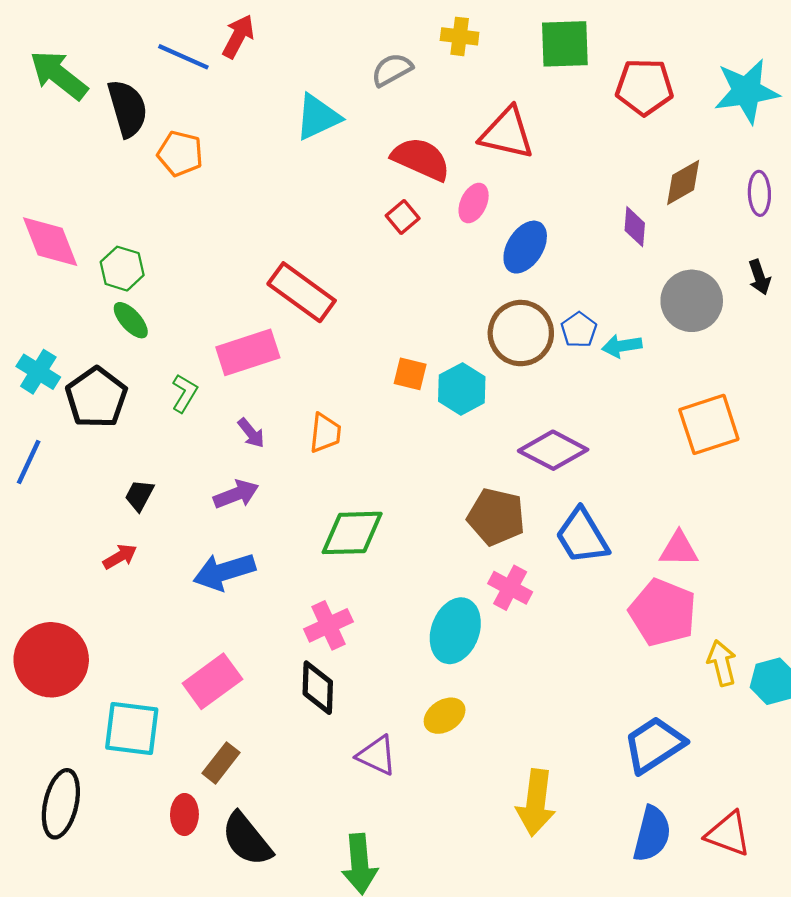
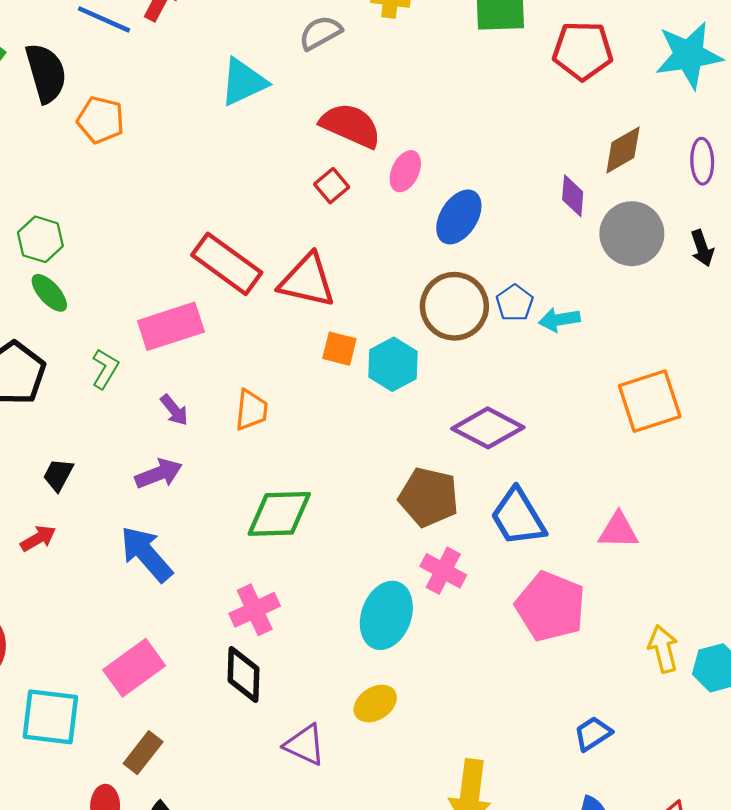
red triangle: (507, 133) -> (307, 281), moved
gray circle: (692, 301) -> (632, 234), moved
blue arrow: (224, 572) -> (146, 554), turned 66
pink pentagon: (663, 612) -> (550, 606), moved
blue trapezoid: (654, 745) -> (593, 734), size x0.6

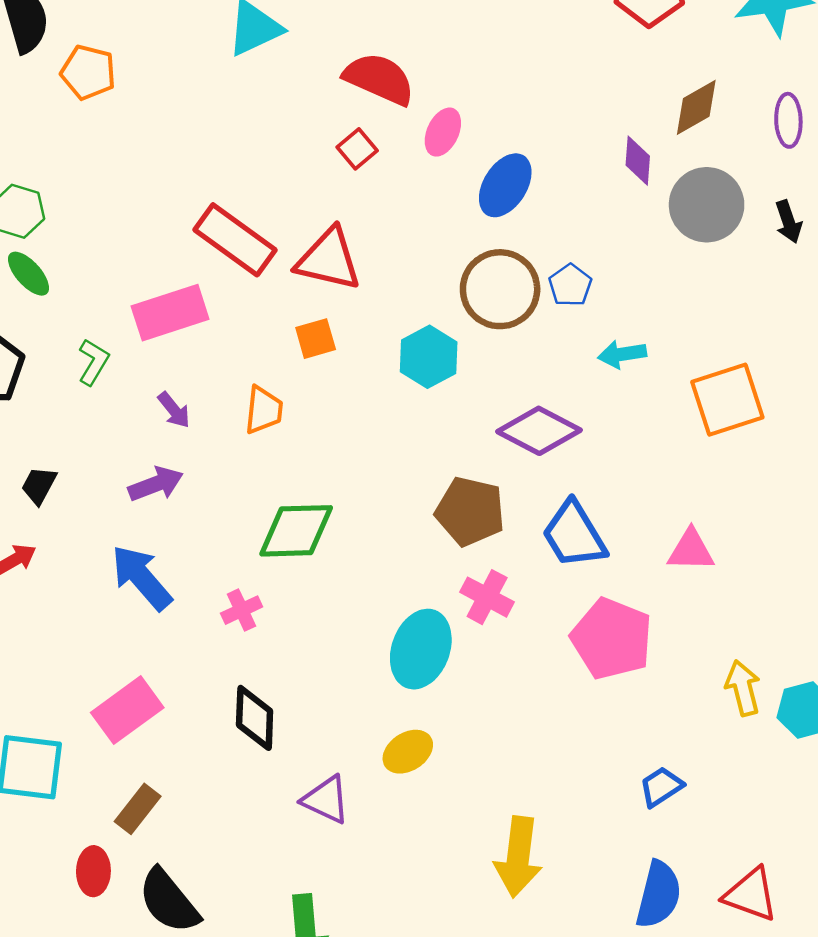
cyan arrow: (559, 320) -> (622, 354), moved
orange square: (339, 349) -> (316, 339), moved, turned -30
pink cross: (255, 610) -> (242, 610), moved, size x0.7

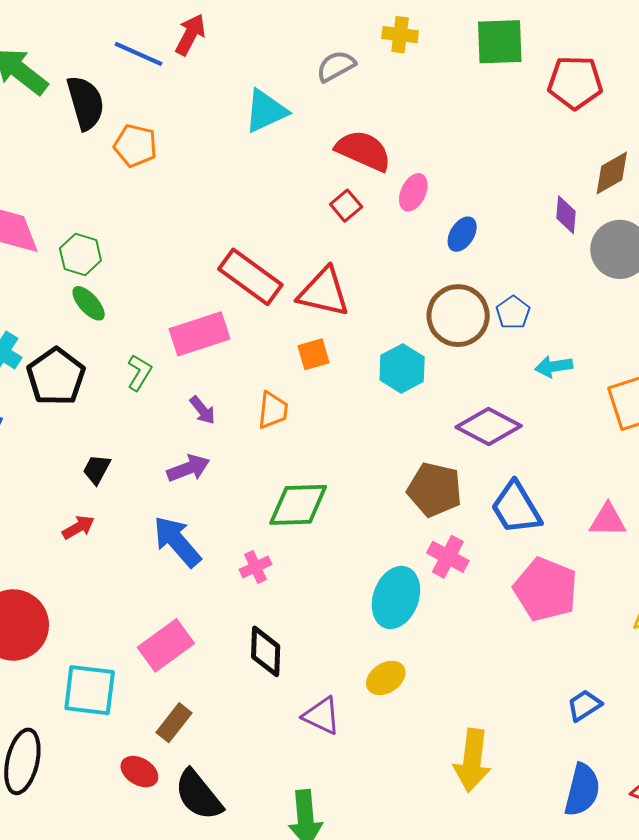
blue ellipse: (505, 185) -> (462, 234), size x0.7
red ellipse: (93, 871) -> (139, 772), turned -60

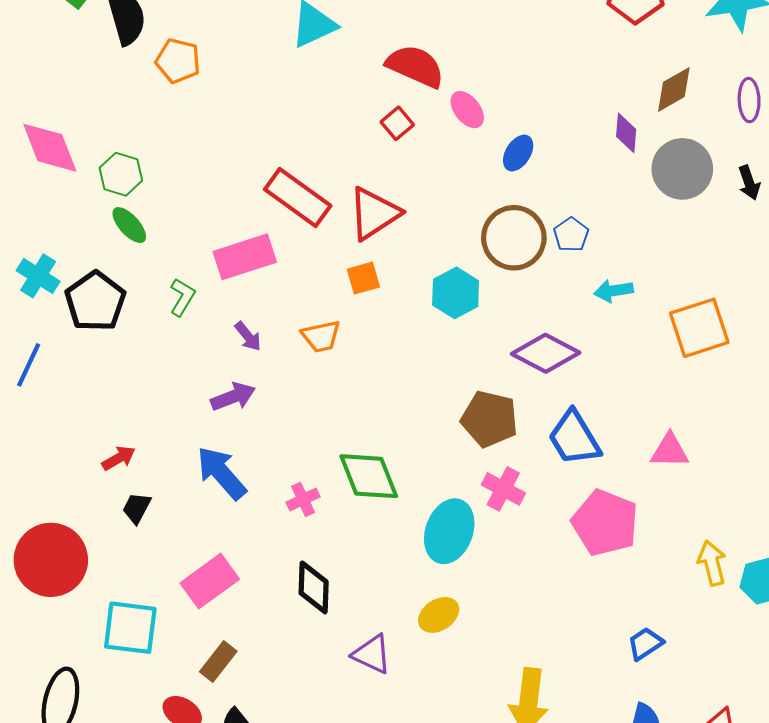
pink ellipse: (413, 192) -> (467, 110), turned -63
red triangle: (324, 292) -> (374, 213), turned -46
orange trapezoid: (273, 410) -> (321, 336), turned 72
black trapezoid: (97, 469) -> (137, 508), moved
green diamond: (298, 505) -> (369, 476), moved, turned 70

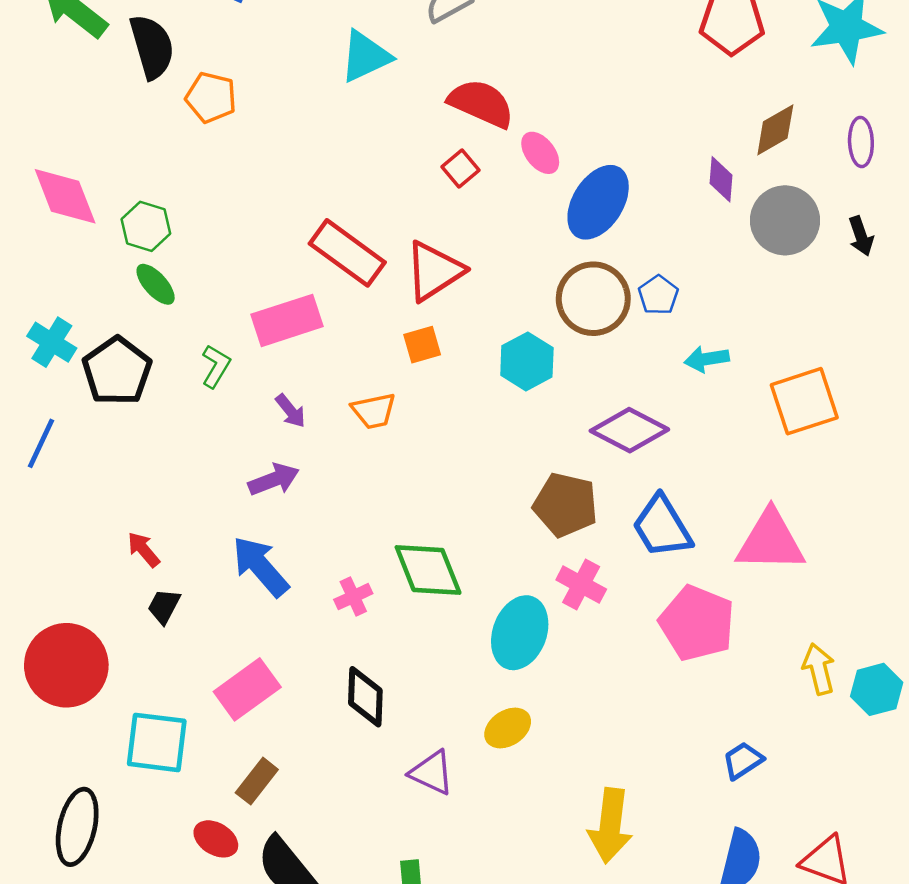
blue ellipse: (518, 153) -> (598, 202), size x1.8
pink triangle: (670, 451) -> (771, 541), size x1.6
red arrow: (119, 458) -> (143, 550), turned -100

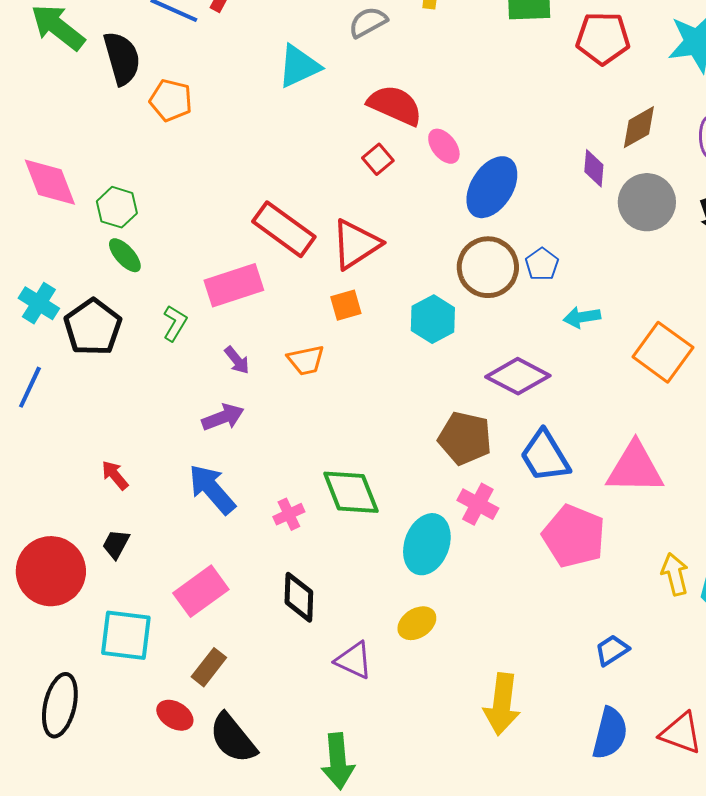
orange square: (804, 401) -> (663, 352), turned -36
black trapezoid: (164, 606) -> (116, 544), moved

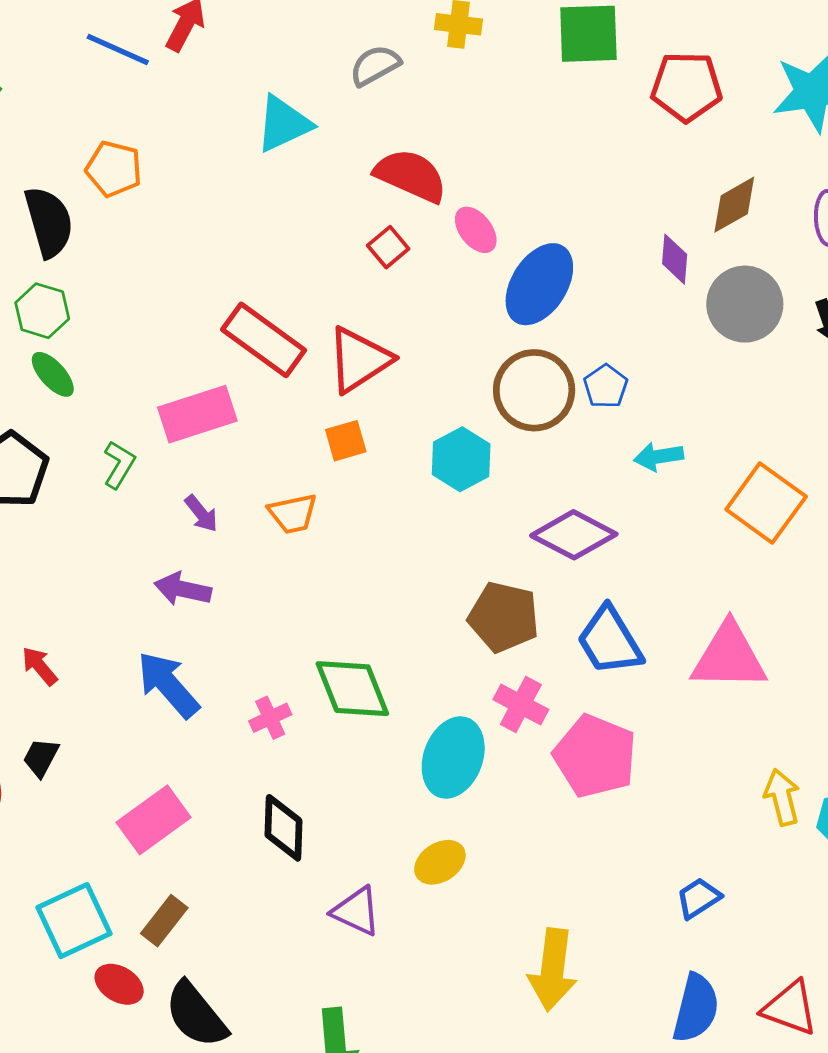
black semicircle: (122, 58) -> (49, 222), moved
purple arrow: (223, 417) -> (183, 589), turned -147
pink pentagon: (574, 536) -> (595, 756), moved
cyan square: (126, 635) -> (74, 921), moved, turned -32

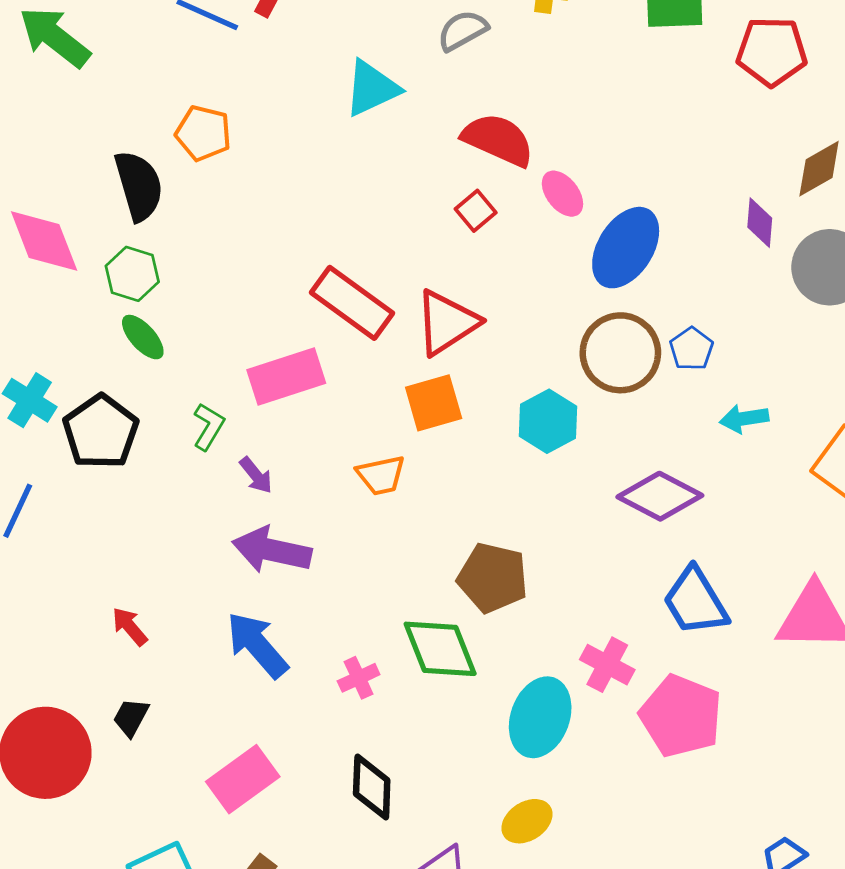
orange square: (346, 441) -> (434, 403), size x1.4
purple arrow: (201, 514) -> (256, 475), moved
purple arrow: (183, 589) -> (272, 550), size x1.4
brown pentagon: (504, 617) -> (493, 578), moved

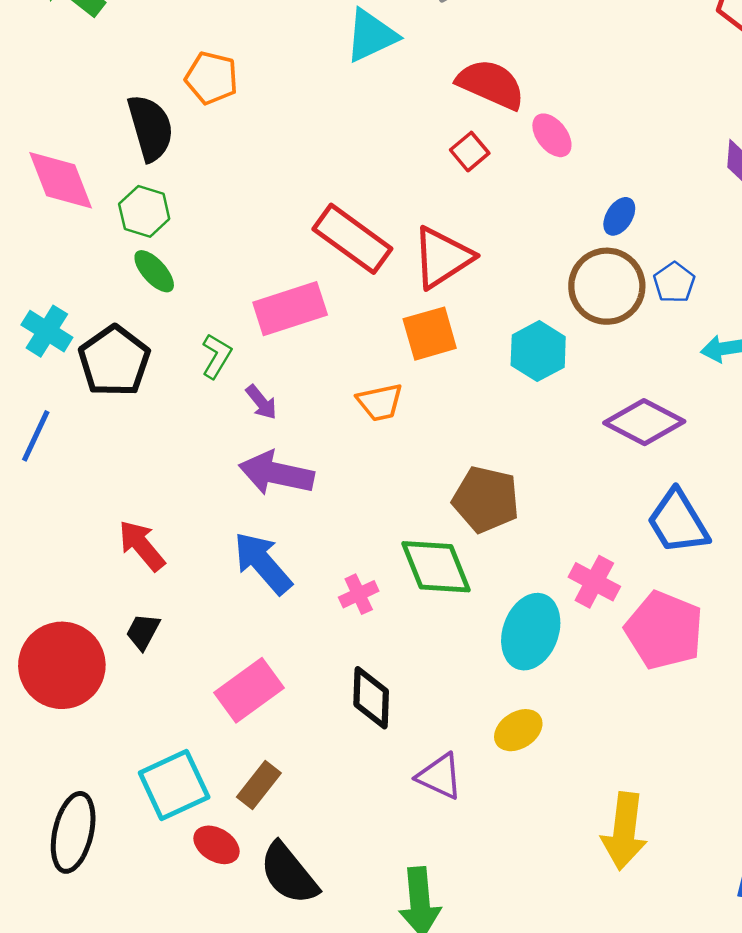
blue ellipse: (626, 248) -> (619, 216), moved, size x0.5
red arrow: (130, 626) -> (142, 546), size x1.4

